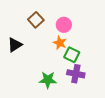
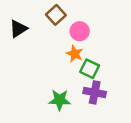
brown square: (36, 20) -> (56, 15), moved
black triangle: (15, 45) -> (18, 29), moved

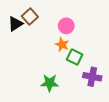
brown square: (56, 15) -> (30, 16), moved
purple cross: (95, 92) -> (92, 77), moved

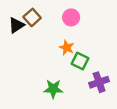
pink circle: (66, 26) -> (71, 17), moved
purple cross: (92, 77) -> (99, 82), turned -30

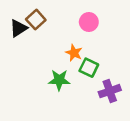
pink circle: (71, 17) -> (89, 22), moved
green star: (53, 89) -> (59, 80), moved

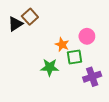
pink circle: (89, 22) -> (87, 36), moved
green square: (89, 68) -> (74, 57), turned -35

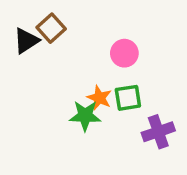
pink circle: (87, 36) -> (124, 53), moved
orange star: (62, 45) -> (99, 98), moved

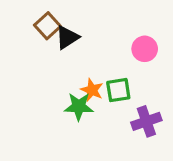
black triangle: (26, 41) -> (67, 37), moved
pink circle: (124, 53) -> (145, 49), moved

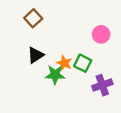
black triangle: (67, 37) -> (36, 55), moved
green square: (118, 90) -> (83, 63), turned 36

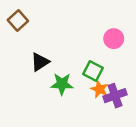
brown square: (33, 18) -> (18, 20), moved
orange star: (64, 63) -> (99, 89), moved

